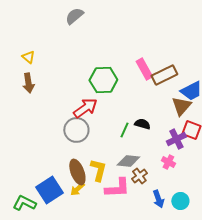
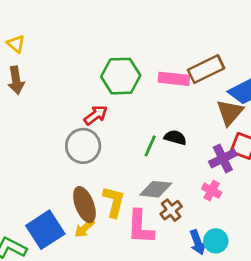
pink rectangle: (144, 69) -> (174, 79), moved, turned -55
red arrow: (85, 108) -> (96, 115), size x0.7
pink L-shape: (117, 188) -> (140, 227), turned 96
cyan circle: (180, 201) -> (216, 241), moved

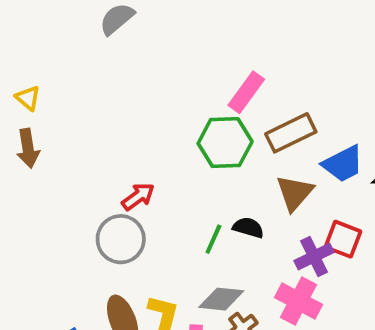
green hexagon: (121, 76) -> (225, 143), moved
pink rectangle: (174, 79) -> (246, 92), moved, turned -60
brown triangle: (230, 112) -> (295, 193), moved
pink cross: (212, 191) -> (299, 301), size x1.6

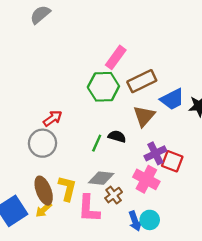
red square: (343, 239) -> (172, 161), moved

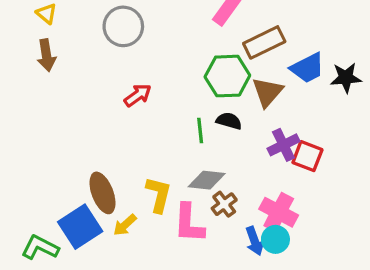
green hexagon: (103, 87) -> (227, 76), moved
gray circle: (43, 143) -> (123, 26), moved
green line: (97, 143) -> (200, 130), turned -30
pink cross: (146, 179) -> (279, 212), moved
brown ellipse: (44, 191) -> (102, 193), moved

